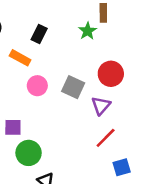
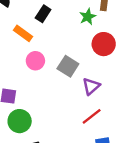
red circle: (111, 74) -> (104, 44), moved

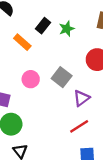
green star: (88, 17) -> (67, 29), moved
pink circle: (35, 61) -> (31, 79), moved

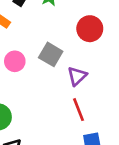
red line: (79, 126) -> (78, 110), turned -72

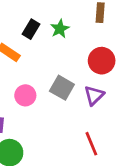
purple triangle: (77, 76) -> (94, 95), moved

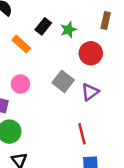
red circle: (102, 61) -> (91, 53), moved
pink circle: (25, 95) -> (20, 84), moved

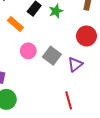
red circle: (91, 53) -> (86, 36), moved
pink circle: (20, 84) -> (28, 51), moved

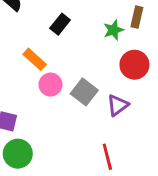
green star: (56, 11) -> (113, 30), moved
orange rectangle: (15, 24) -> (35, 59), moved

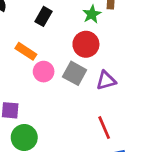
red circle: (134, 65) -> (86, 44), moved
purple triangle: (118, 105) -> (106, 80), turned 30

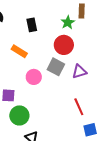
black rectangle: (44, 16) -> (32, 25), turned -40
pink circle: (44, 72) -> (34, 77), moved

